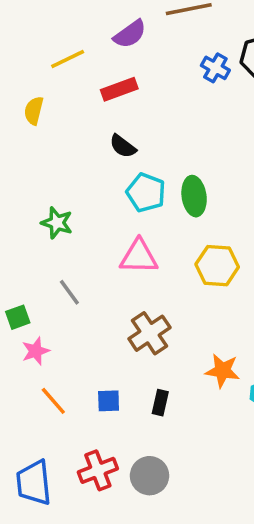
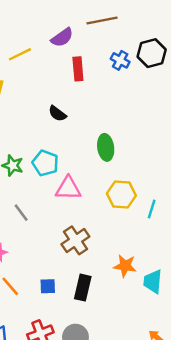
red rectangle: (119, 89) -> (78, 69), moved, turned -75
cyan pentagon: (146, 193) -> (45, 163), moved
black rectangle: (160, 403) -> (83, 288), size x1.5

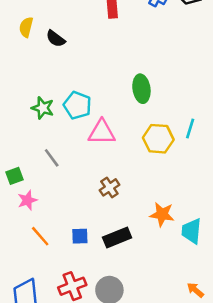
black semicircle: (57, 114) -> (56, 39), moved
cyan line: (152, 209) -> (190, 128), moved
brown cross: (75, 240) -> (109, 187), size x0.7
black rectangle: (83, 288) -> (117, 237), turned 55

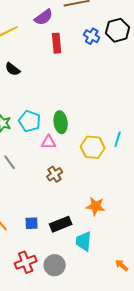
green ellipse: (141, 89) -> (61, 122), moved
pink triangle: (102, 132) -> (49, 142), size x0.7
brown cross: (109, 187) -> (55, 174), moved
cyan trapezoid: (191, 231) -> (84, 241), moved

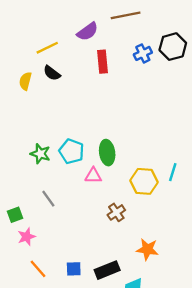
blue cross: (92, 36) -> (143, 53), turned 35
black semicircle: (13, 69) -> (52, 73), moved
brown cross: (55, 174) -> (116, 212), moved

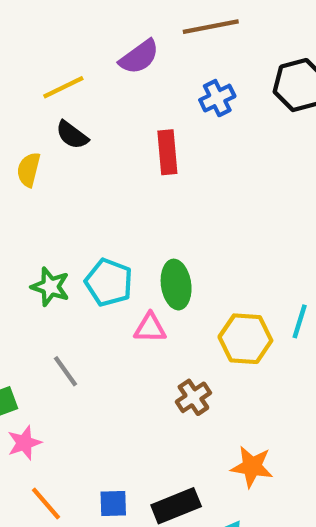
blue cross: (143, 53) -> (217, 98), moved
red rectangle: (103, 62) -> (167, 152), moved
yellow semicircle: (25, 81) -> (29, 170), moved

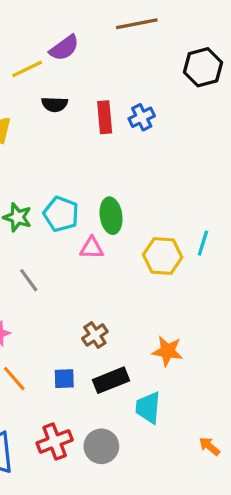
purple semicircle: (139, 57) -> (64, 48), moved
blue cross: (217, 98) -> (142, 117), moved
black semicircle: (72, 135) -> (55, 104), moved, turned -35
brown cross: (193, 397) -> (95, 335), moved

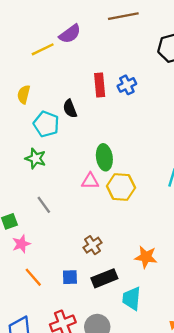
black semicircle: (55, 104) -> (70, 109), moved, turned 66
cyan pentagon: (61, 214) -> (46, 124), moved
yellow hexagon: (163, 256) -> (121, 187), moved

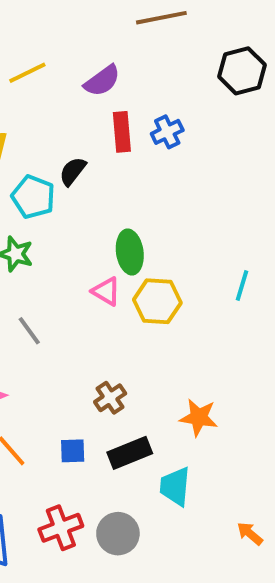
purple semicircle: (70, 34) -> (102, 81), moved
black semicircle: (70, 109) -> (73, 171), turned 60
pink triangle: (90, 181) -> (106, 291), turned 30

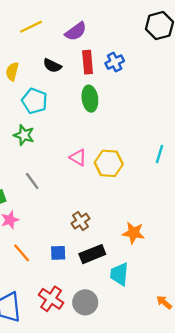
black semicircle: (73, 171) -> (52, 66), moved, turned -102
green ellipse: (130, 252) -> (90, 99), moved
red cross: (61, 528) -> (51, 299), turned -35

